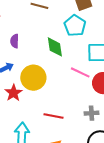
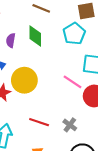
green diamond: (55, 47) -> (35, 36), moved
gray cross: (92, 113) -> (70, 125), moved, turned 32

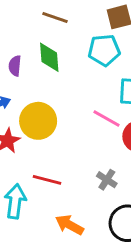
cyan pentagon: (74, 34) -> (104, 50), turned 30
red line: (39, 122) -> (47, 180), moved

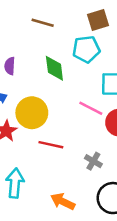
green diamond: (49, 57) -> (54, 68), moved
red line: (47, 180) -> (51, 145), moved

